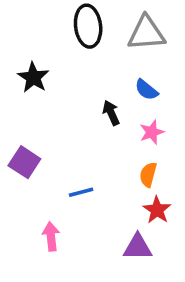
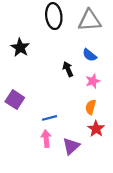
pink arrow: (51, 236) -> (46, 139), moved
purple triangle: (138, 247) -> (71, 146), moved, turned -42

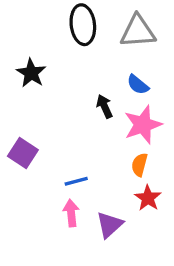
pink star: (93, 81) -> (143, 125), size x1.6

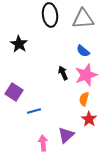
black arrow: (104, 106) -> (63, 73), moved
blue line: (76, 181) -> (34, 111), moved
pink arrow: (71, 213) -> (43, 143), moved

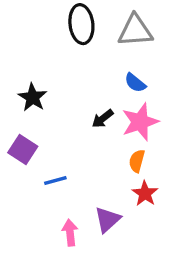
black star: (19, 44) -> (33, 97), moved
black arrow: (63, 73) -> (103, 119), turned -104

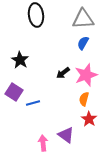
black ellipse: (81, 24) -> (36, 15), moved
blue semicircle: (135, 83) -> (83, 43), moved, turned 80
blue line: (55, 180) -> (33, 103), moved
purple triangle: (107, 220) -> (66, 135), turned -42

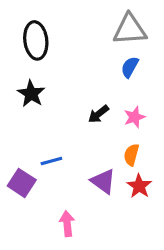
black ellipse: (36, 15) -> (36, 40), moved
pink star: (86, 75) -> (134, 117), size x0.6
purple square: (14, 92) -> (22, 183), moved
purple triangle: (66, 135) -> (103, 181), moved

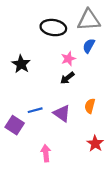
black ellipse: (36, 40) -> (53, 28), moved, turned -75
pink star: (134, 117) -> (68, 59), moved
purple triangle: (103, 181) -> (62, 113), moved
red star: (139, 186) -> (95, 143), moved

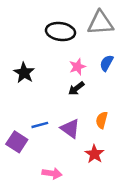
blue semicircle: (89, 46) -> (107, 63), moved
red star: (95, 143) -> (94, 154), moved
pink arrow: (46, 153) -> (52, 173), turned 105

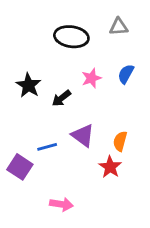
gray triangle: (100, 23) -> (119, 27), size x0.6
black arrow: (76, 89) -> (61, 98), moved
purple triangle: (70, 129) -> (83, 135), moved
red star: (94, 154) -> (110, 167), moved

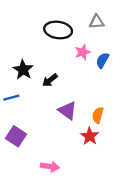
pink star: (91, 78) -> (83, 52), moved
blue line: (47, 147) -> (11, 98), moved

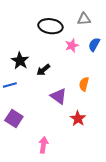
blue semicircle: (102, 60) -> (94, 44), moved
orange semicircle: (98, 115) -> (84, 84), moved
pink arrow: (50, 167) -> (43, 145), turned -91

